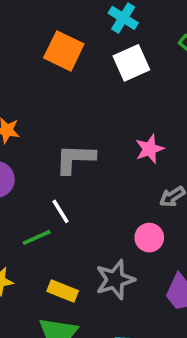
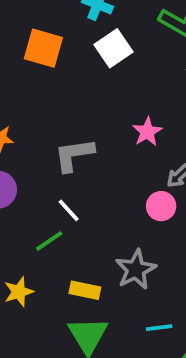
pink circle: (149, 238) -> (161, 206), moved

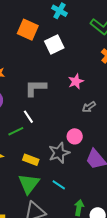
white square: (114, 48) -> (54, 45), moved
pink circle: (161, 206) -> (75, 136), moved
cyan line: (159, 328) -> (59, 185), moved, turned 32

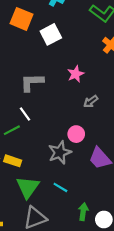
yellow rectangle: (31, 160) -> (13, 161), moved

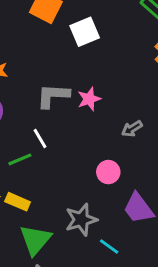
pink star: (76, 74) -> (89, 99), moved
gray star: (60, 152) -> (81, 220), moved
cyan line: (60, 187) -> (109, 246), moved

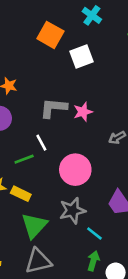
pink circle: (108, 172) -> (75, 170), moved, size x1.6

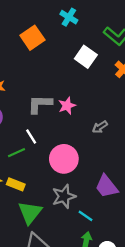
orange square: (50, 35) -> (32, 38), turned 30
white square: (81, 57) -> (86, 57), moved, turned -30

